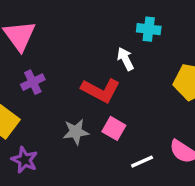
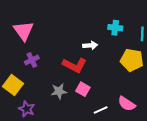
cyan cross: (149, 29) -> (115, 28), moved
white arrow: (125, 59) -> (90, 45), turned 112

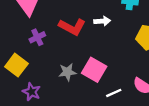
red L-shape: (75, 65) -> (72, 27), moved
pink square: (83, 89) -> (94, 70), size x1.5

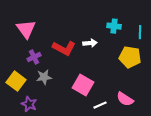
gray star: (67, 72) -> (44, 77), moved

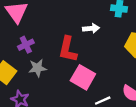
red L-shape: (64, 48) -> (68, 49), moved, turned 75

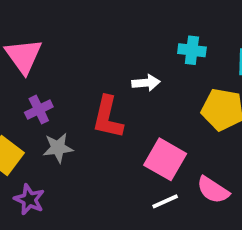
pink square: (83, 77) -> (165, 159), moved

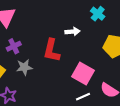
cyan cross: (192, 50) -> (98, 14), turned 32

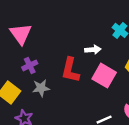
pink square: (83, 74) -> (104, 76), moved

